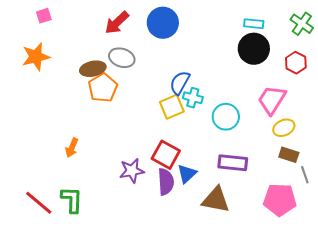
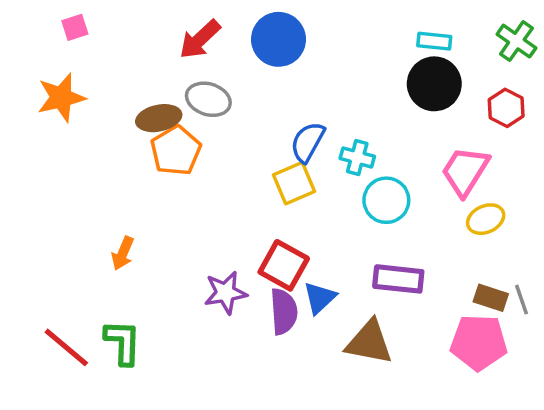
cyan cross: (193, 98) -> (357, 157), moved
brown rectangle: (289, 155) -> (491, 298), moved

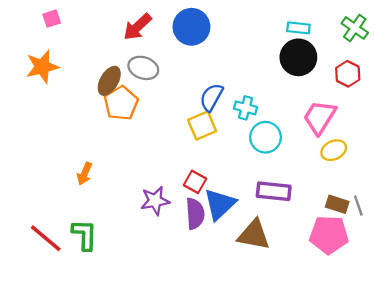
brown ellipse: (159, 118) -> (109, 81), turned -48
red square: (284, 265) -> (195, 182), size x0.7
blue triangle: (320, 298) -> (220, 204), size x1.4

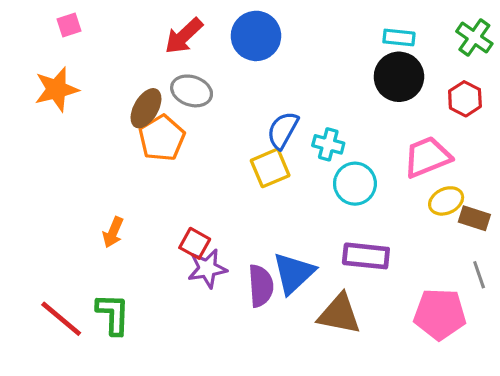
pink trapezoid: (320, 117) -> (427, 157), turned 36
red square: (195, 182) -> (195, 243), moved
brown rectangle: (337, 204) -> (474, 218), moved

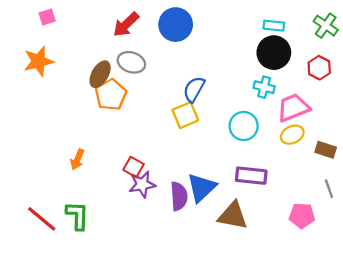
cyan cross: (328, 144) -> (264, 87), moved
yellow ellipse: (446, 201) -> (292, 135), moved
pink pentagon: (440, 314) -> (302, 216), size x0.7

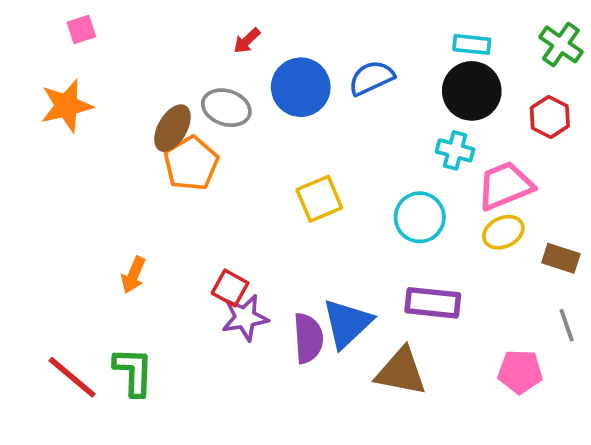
red arrow: (126, 25) -> (247, 41), moved, size x0.6
blue circle: (176, 25) -> (301, 87), moved
blue semicircle: (194, 89) -> (371, 78), moved, turned 36

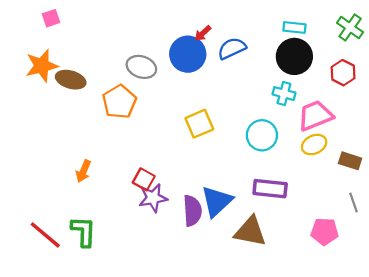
red arrow: (247, 41) -> (203, 33), moved
brown ellipse: (172, 128) -> (71, 80), moved, turned 76

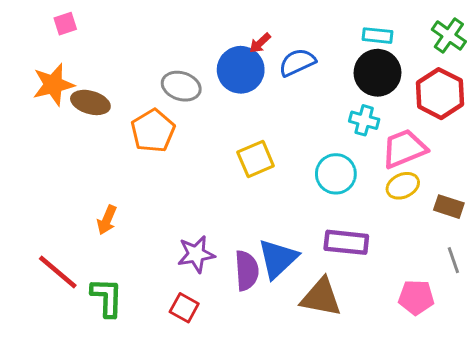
red hexagon: (343, 73) -> (440, 94), size x1.5
red square: (144, 179) -> (184, 308), moved
red line: (45, 235) -> (58, 272), moved

